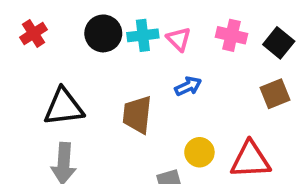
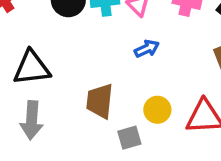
brown trapezoid: (137, 115) -> (100, 101), moved

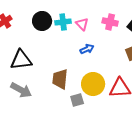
yellow circle: (157, 110) -> (93, 84), size x1.5
gray arrow: (32, 120) -> (21, 90), turned -65

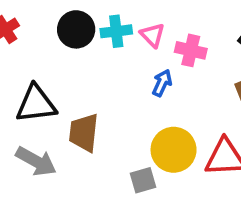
pink cross: (110, 22) -> (191, 50), moved
blue arrow: (87, 49) -> (162, 83), turned -40
brown trapezoid: (60, 79) -> (84, 133), moved

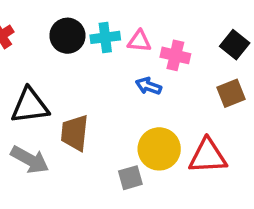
pink triangle: (153, 35) -> (139, 41), turned -40
blue arrow: (162, 83) -> (148, 86), turned -95

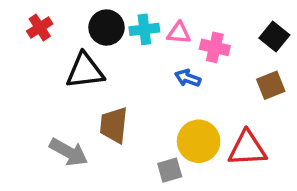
black triangle: (30, 106) -> (85, 71), moved

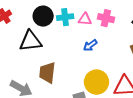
pink cross: (215, 47) -> (106, 18), moved
blue arrow: (188, 78) -> (90, 45), turned -56

